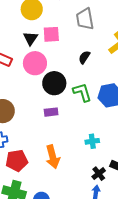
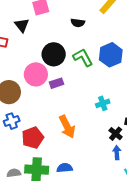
black triangle: (31, 38) -> (22, 25), moved
black semicircle: (84, 57) -> (78, 23), turned -104
pink circle: (35, 63) -> (36, 74), moved

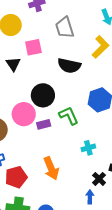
black semicircle: (78, 23) -> (69, 66), size x1.6
green L-shape: (83, 58) -> (69, 116), moved
blue arrow: (117, 153) -> (90, 197), moved

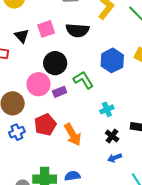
pink square: (33, 47) -> (46, 29), moved
red pentagon: (16, 177) -> (45, 125), moved
black cross: (99, 179) -> (112, 136), moved
blue arrow: (90, 197) -> (115, 158), turned -104

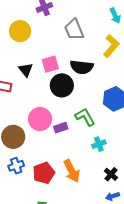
black circle: (55, 63) -> (62, 85), moved
cyan cross: (107, 109) -> (99, 144), moved
red pentagon: (45, 125) -> (44, 173), moved

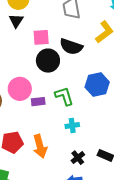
black triangle: (26, 70) -> (16, 21), moved

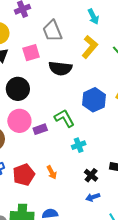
pink square: (41, 37) -> (31, 53), moved
black circle: (48, 61) -> (18, 89), moved
orange arrow: (40, 146) -> (52, 172), size x0.6

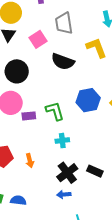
yellow L-shape: (90, 47) -> (96, 48), turned -75
pink square: (31, 53) -> (38, 39), turned -30
black cross: (91, 175) -> (67, 173), size x1.5

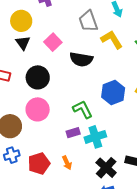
gray trapezoid: (64, 23) -> (88, 21), moved
purple rectangle: (29, 116) -> (73, 133), moved
cyan cross: (62, 141) -> (95, 137), size x1.5

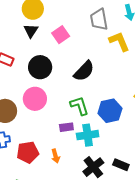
black semicircle: (81, 59) -> (84, 71), moved, turned -65
blue hexagon: (113, 92) -> (110, 111), moved

